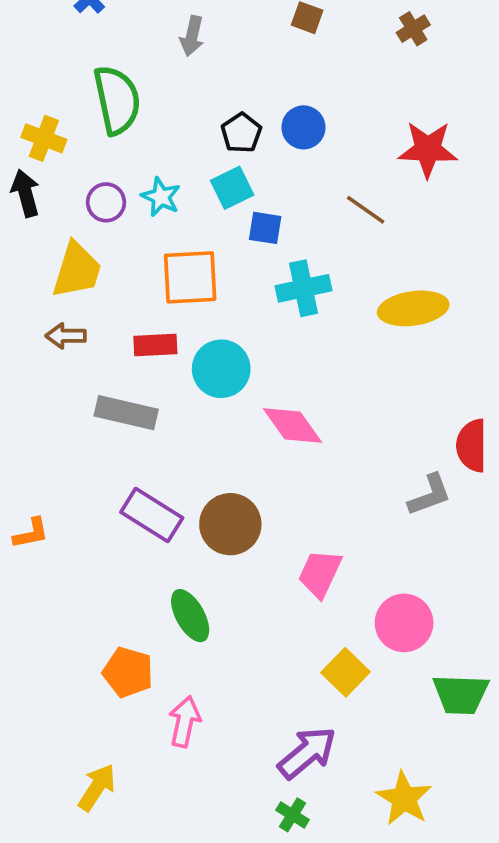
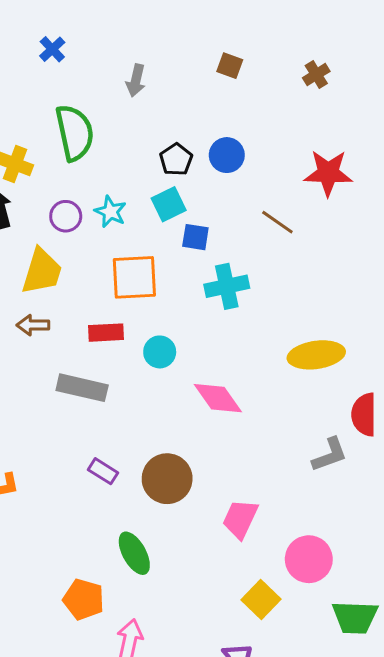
yellow ellipse: (413, 308) -> (316, 355), moved
cyan circle: (221, 369) -> (160, 352), size x0.7
purple rectangle: (152, 515) -> (103, 471), size x0.6

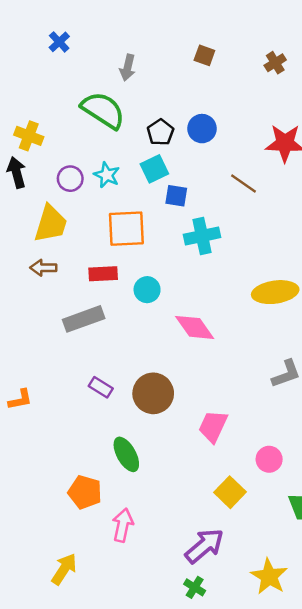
green semicircle: (75, 133) -> (103, 110), moved, turned -45
gray rectangle: (82, 388) -> (84, 319), turned -33
pink circle: (309, 559) -> (269, 459), size x0.7

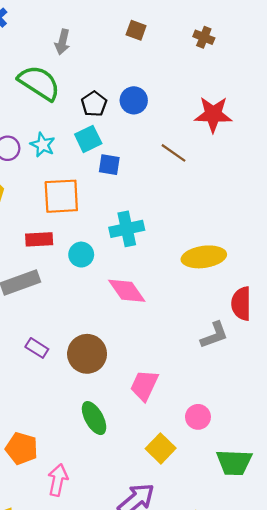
brown cross: (275, 63) -> (204, 37), turned -36
cyan cross: (202, 236) -> (127, 229), moved
green ellipse: (126, 454) -> (94, 418), moved

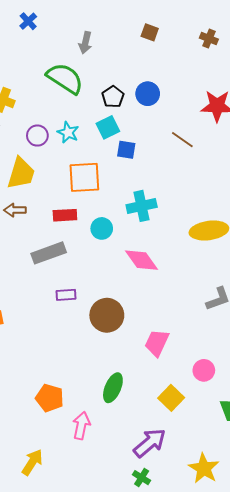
purple rectangle: (37, 348) -> (66, 295), moved, turned -36
green ellipse: (94, 418) -> (113, 388), moved, turned 52

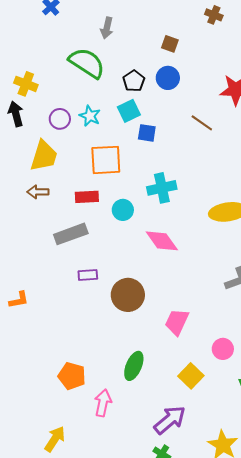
brown square: (150, 32) -> (170, 44), moved
brown cross: (209, 39) -> (214, 15), moved

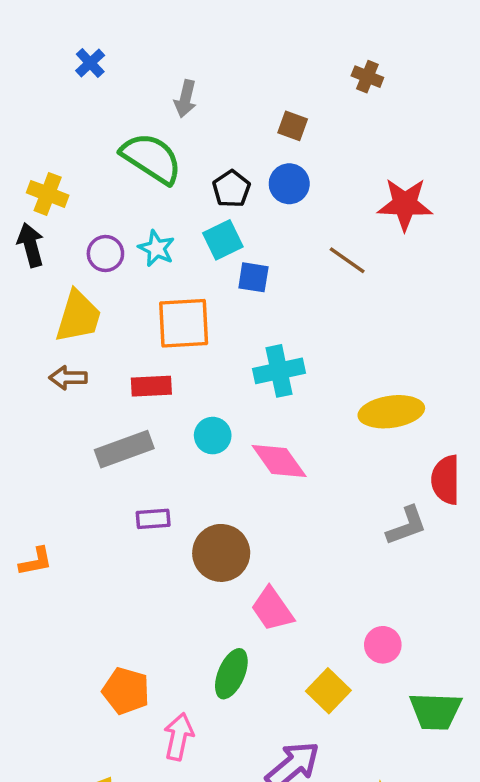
cyan circle: (123, 210) -> (213, 436), moved
pink trapezoid: (177, 322) -> (272, 609), moved, turned -60

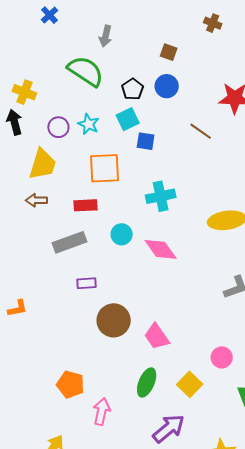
brown circle: (221, 553) -> (114, 320), moved
green ellipse: (231, 674) -> (147, 382), moved

